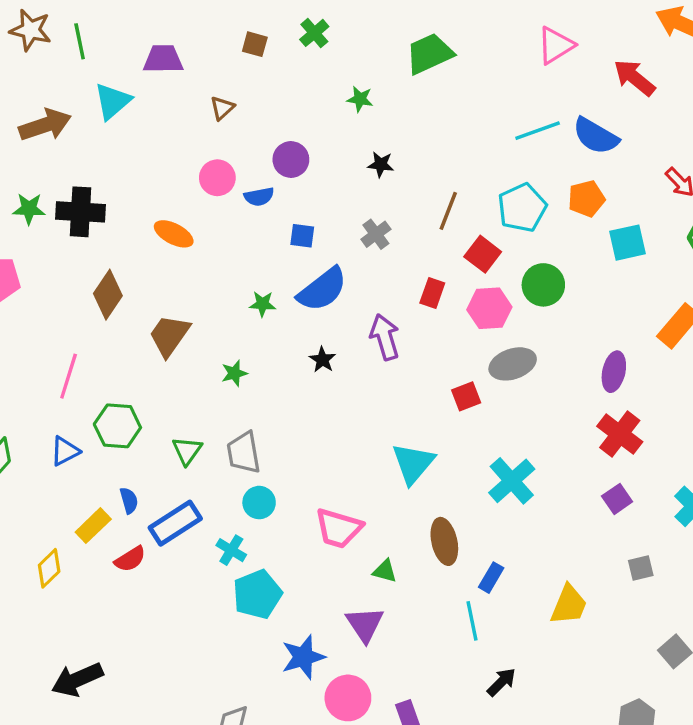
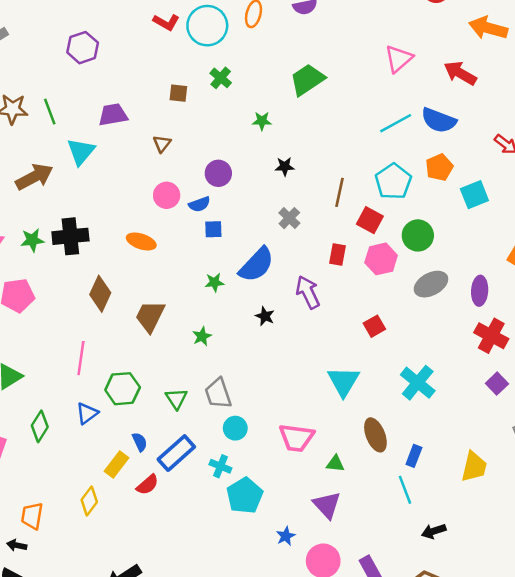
blue square: (302, 236) -> (213, 229), moved
gray ellipse: (513, 364) -> (431, 284), moved
blue star: (303, 657) -> (286, 536), size x0.6
black arrow: (501, 682) -> (434, 531), turned -145

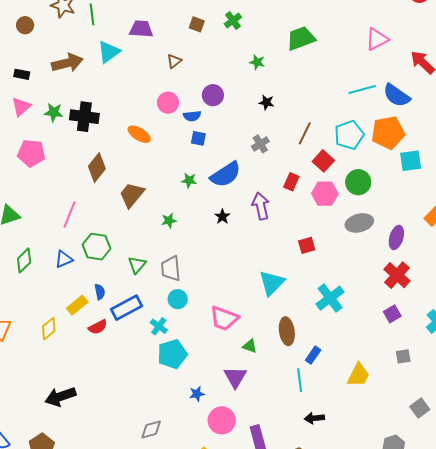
orange pentagon: (439, 167) -> (388, 133), size x1.5

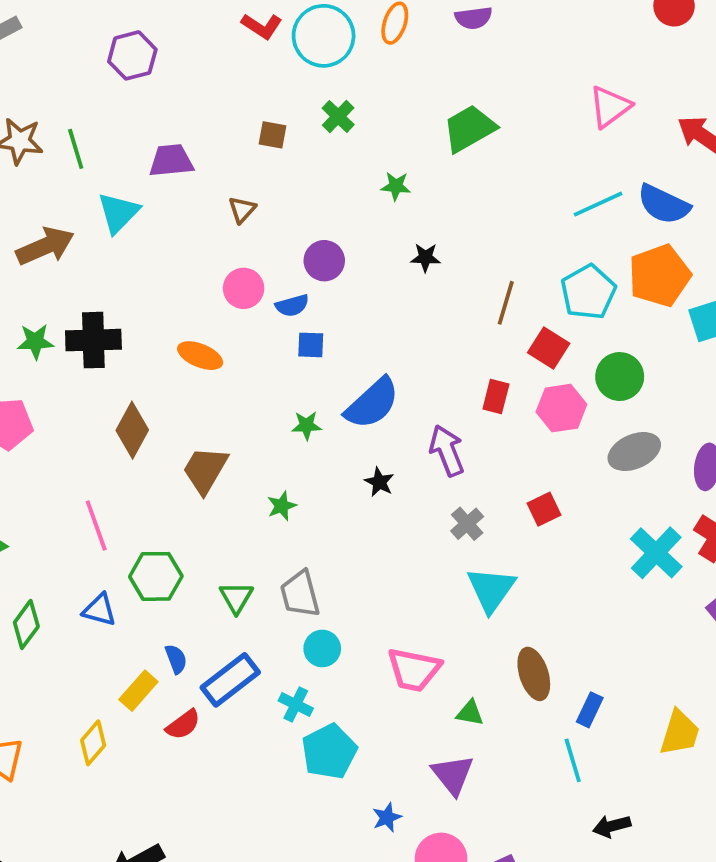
gray cross: (260, 144) -> (467, 524), moved
pink line: (70, 215) -> (96, 526), turned -32
blue triangle: (64, 259) -> (99, 610), turned 48
cyan cross: (330, 298) -> (656, 553), moved

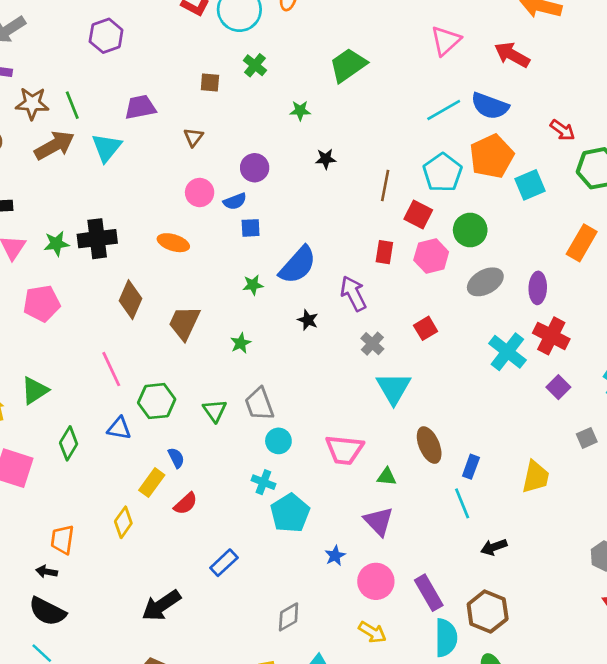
brown arrow: (45, 246) -> (54, 145), moved
blue rectangle: (230, 680) -> (224, 563), moved, size x0.7

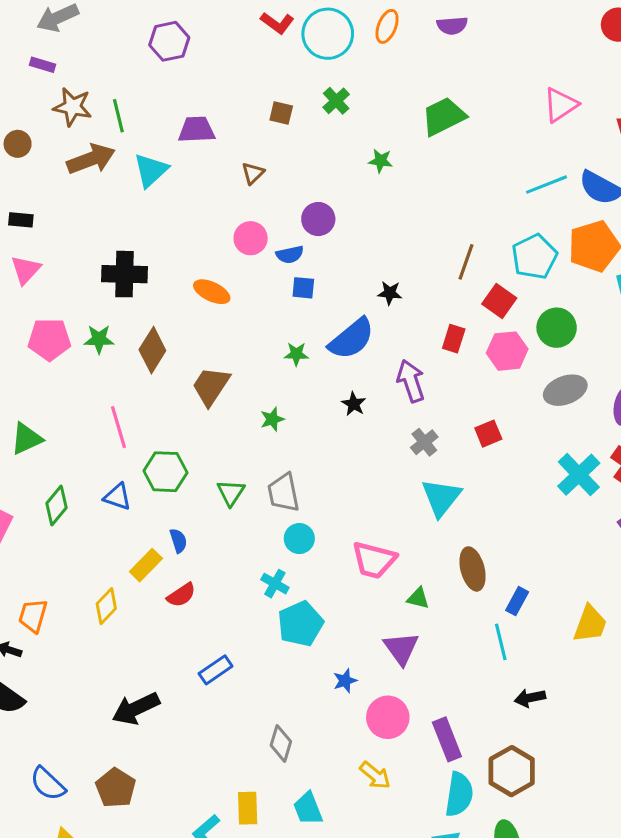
black star: (326, 159) -> (390, 293), moved
green star: (56, 244) -> (99, 339), moved
gray diamond: (289, 617) -> (281, 743), turned -52

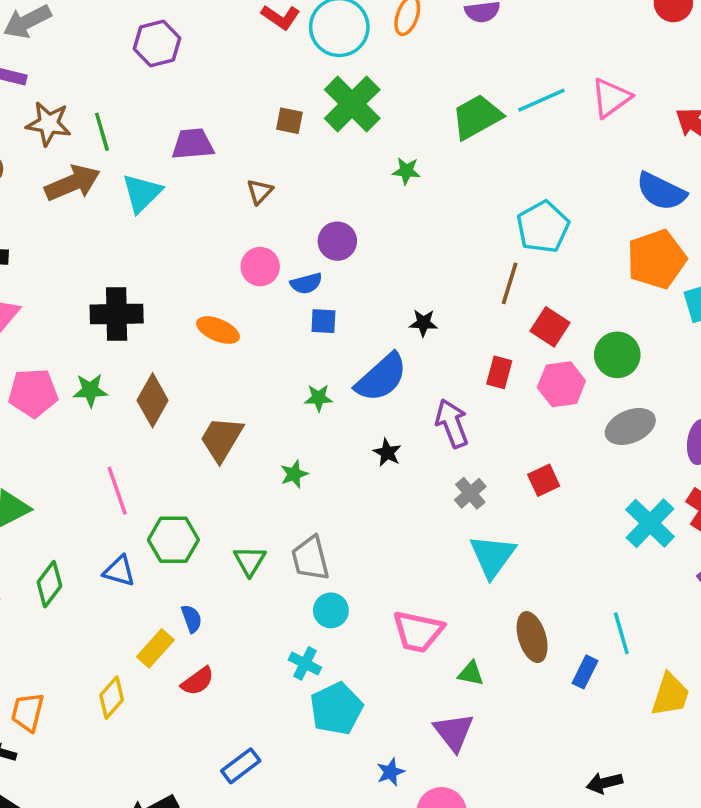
green cross: (336, 101) -> (352, 104), size x1.8
cyan line: (546, 185) -> (541, 100), moved
cyan pentagon: (534, 257) -> (543, 227), moved
cyan line: (501, 642) -> (621, 633), moved

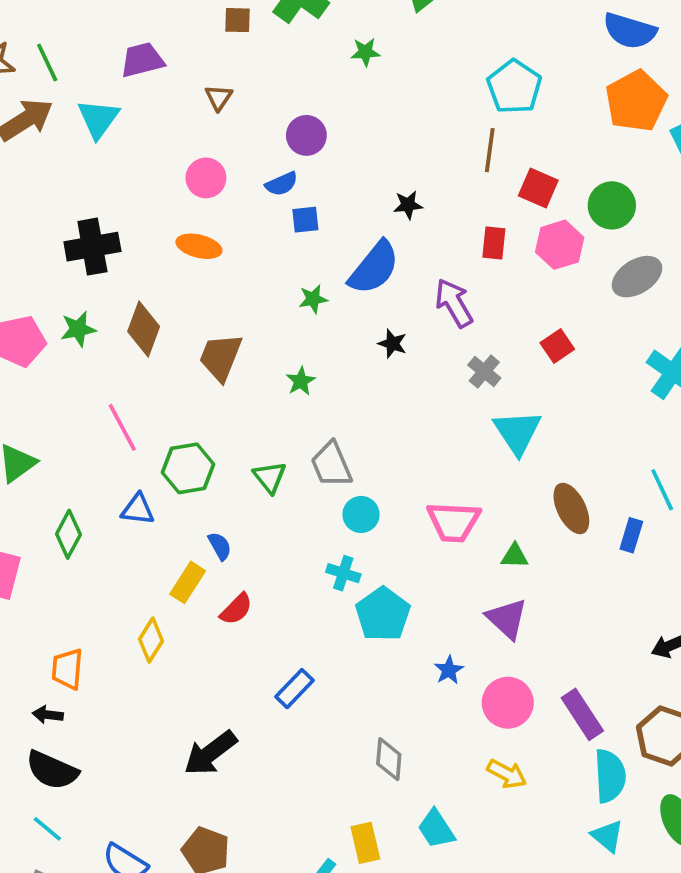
pink circle: (260, 267) -> (206, 178), moved

